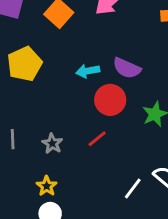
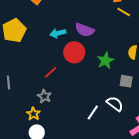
red line: (97, 139) -> (51, 72), moved
gray star: (52, 143) -> (44, 96), moved

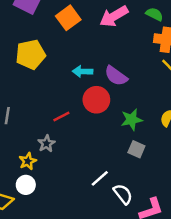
gray square: (126, 81) -> (136, 149), moved
white semicircle: (115, 104) -> (123, 194), moved

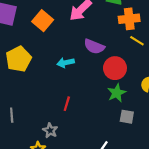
purple semicircle: (116, 76) -> (94, 47), moved
red circle: (96, 100) -> (115, 68), moved
red line: (61, 117) -> (67, 104), moved, turned -32

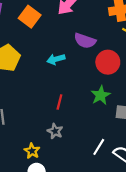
green star: (117, 93) -> (101, 95), moved
gray star: (50, 130) -> (55, 131), moved

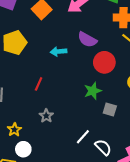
red line: (59, 102) -> (39, 84), moved
yellow star: (32, 151) -> (14, 130), moved

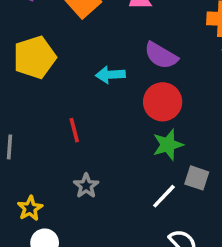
red circle: (104, 62) -> (163, 102), moved
red line: (39, 84) -> (74, 130), turned -40
white line: (83, 137) -> (164, 196), moved

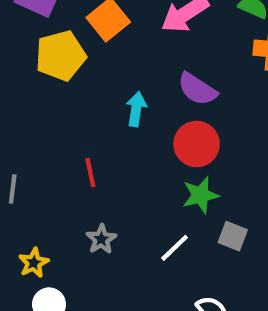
yellow pentagon: (35, 57) -> (61, 56), moved
cyan arrow: (110, 75) -> (136, 109), turned 100
white line: (164, 196) -> (175, 248), moved

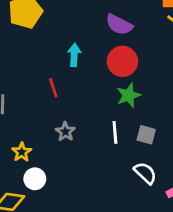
cyan arrow: (136, 109) -> (74, 55), moved
gray square: (233, 236) -> (146, 135), moved
white line: (175, 248) -> (115, 132), turned -45

